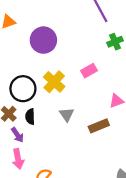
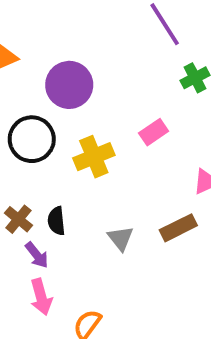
yellow cross: (54, 82) -> (94, 157), turned 30
black circle: (23, 89) -> (32, 139), moved
gray triangle: (67, 114) -> (121, 238), moved

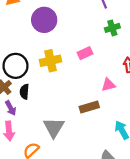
black circle: (32, 139) -> (15, 66), moved
gray triangle: (121, 238) -> (54, 127), moved, size x1.5

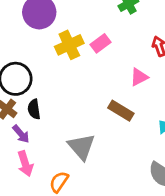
yellow cross: (51, 61) -> (69, 45), moved
brown rectangle: (89, 107) -> (121, 111), turned 60

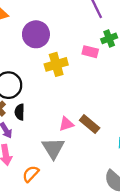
pink rectangle: (100, 43) -> (90, 52), moved, turned 42
pink triangle: (139, 77) -> (66, 124), moved

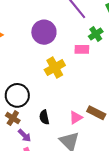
purple circle: (36, 34) -> (44, 32), moved
black semicircle: (20, 112) -> (44, 117), moved

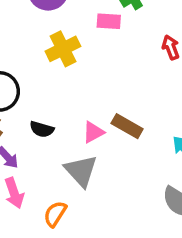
black semicircle: (44, 117) -> (42, 129), turned -64

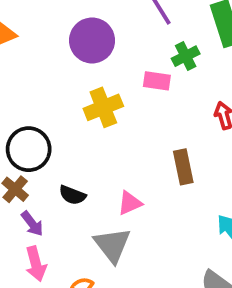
brown rectangle: (127, 126) -> (183, 167), moved, turned 44

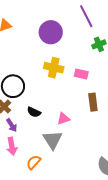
pink rectangle: (157, 81) -> (81, 74), moved
yellow cross: (103, 107) -> (54, 68), turned 30

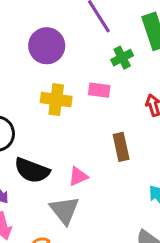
pink rectangle: (81, 74) -> (99, 90), moved
black semicircle: (34, 112) -> (32, 170), size x1.6

